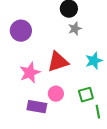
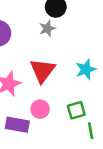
gray star: (75, 29) -> (47, 28), moved
red triangle: (58, 62) -> (42, 71), turned -35

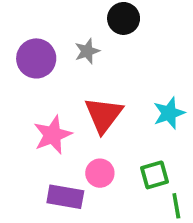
gray star: (47, 28) -> (87, 51), moved

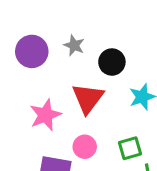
black circle: (124, 18) -> (112, 62), moved
gray star: (87, 51) -> (74, 45), turned -30

